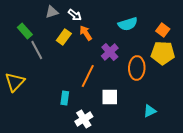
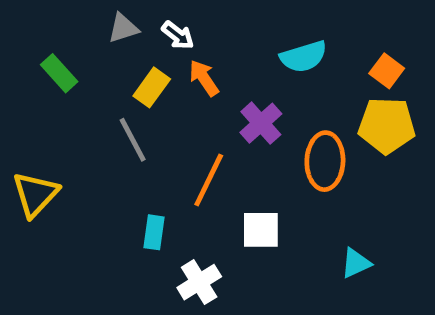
gray line: (37, 50) -> (133, 140), moved

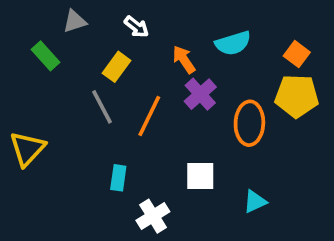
gray triangle: (123, 28) -> (75, 21), moved
orange arrow: (204, 78) -> (184, 60), moved
orange line: (209, 180) -> (149, 116), moved
cyan triangle: (356, 263) -> (255, 202), moved

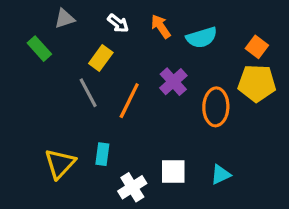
orange arrow: (184, 60) -> (161, 26), moved
yellow triangle: (27, 149) -> (60, 164), moved
white square: (200, 176) -> (173, 171), moved

